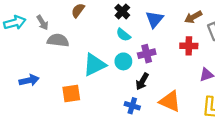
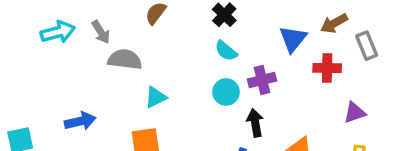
blue triangle: (154, 19) -> (293, 39), moved
cyan triangle: (95, 65) -> (156, 97), moved, size x0.6
black arrow: (142, 81) -> (255, 123), turned 140

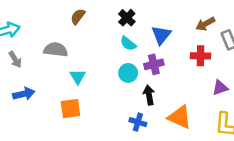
gray arrow: (101, 32) -> (15, 59), moved
blue triangle: (293, 39) -> (161, 35), moved
cyan triangle: (156, 97) -> (78, 77), turned -35

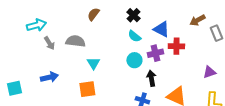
blue triangle: (161, 35) -> (161, 29), turned -42
red cross: (201, 56) -> (176, 46), moved
gray arrow: (15, 59) -> (49, 43), moved

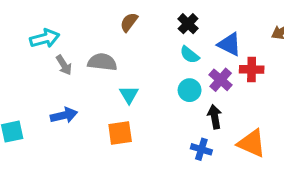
purple cross: (155, 53) -> (221, 80), turned -35

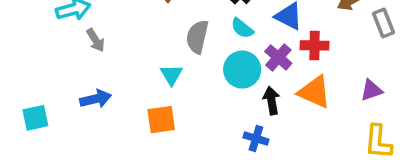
gray semicircle: (102, 62) -> (197, 37), moved, turned -84
cyan circle: (190, 90) -> (242, 70), size x1.4
orange triangle: (252, 143) -> (315, 92), moved

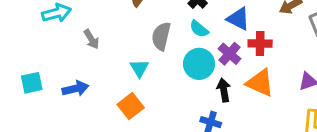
gray arrow: (96, 40) -> (91, 39), moved
cyan square: (35, 118) -> (32, 83), moved
orange square: (161, 120) -> (131, 106), turned -30

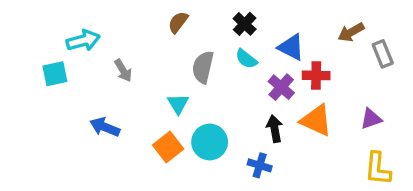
cyan circle: (199, 64) -> (210, 142), moved
cyan square: (32, 83) -> (55, 74), moved
blue arrow: (75, 89) -> (105, 127), turned -145

